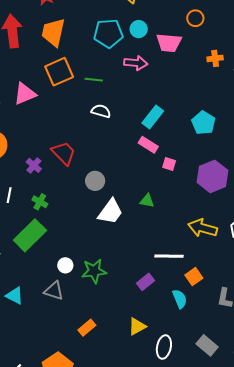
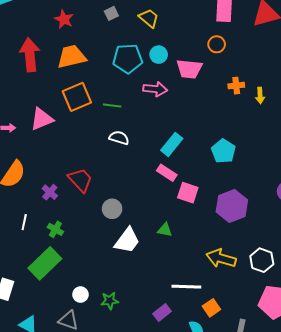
orange trapezoid: (53, 32) -> (72, 57), turned 64
pink square: (169, 164) -> (188, 193), size x1.5
green star: (94, 271) -> (110, 301), size x0.7

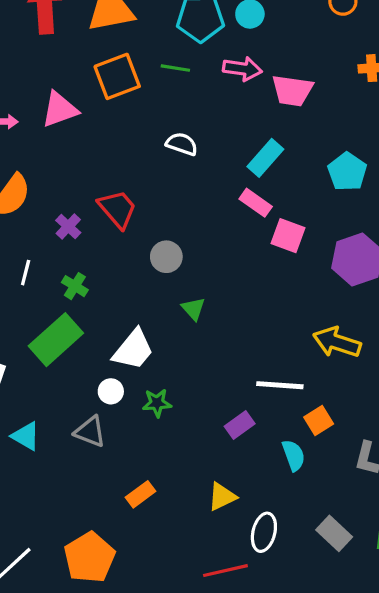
pink trapezoid: (189, 69) -> (292, 91), moved
green line: (112, 106) -> (175, 68), moved
green triangle: (165, 230) -> (193, 309), moved, turned 35
white trapezoid: (127, 241) -> (133, 350), moved

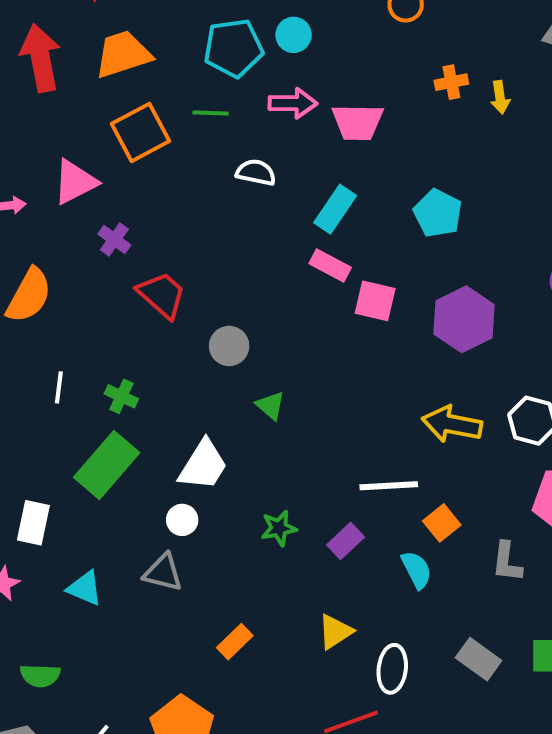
white semicircle: (182, 144) -> (256, 172), moved
purple cross: (68, 226) -> (114, 240), moved
green star: (157, 403) -> (279, 528), moved

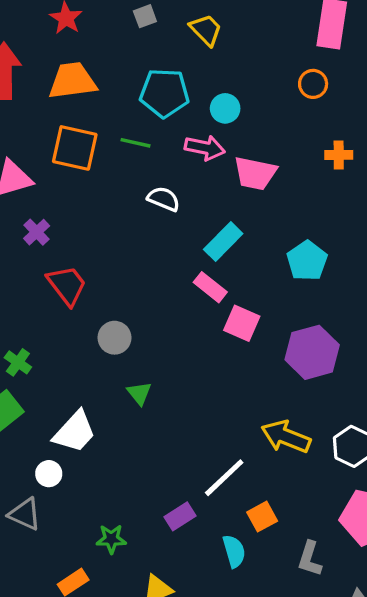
cyan circle: (294, 35) -> (225, 108), moved
orange square: (140, 132) -> (75, 148), turned 30
white line: (389, 486) -> (224, 478), turned -51
green star: (279, 528) -> (111, 539), moved

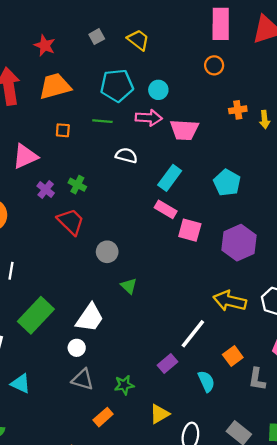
orange square: (75, 148) -> (63, 130), size x0.5
green cross: (18, 362) -> (77, 185), moved
gray triangle: (25, 514) -> (83, 379), moved
orange square: (262, 517) -> (233, 356), moved

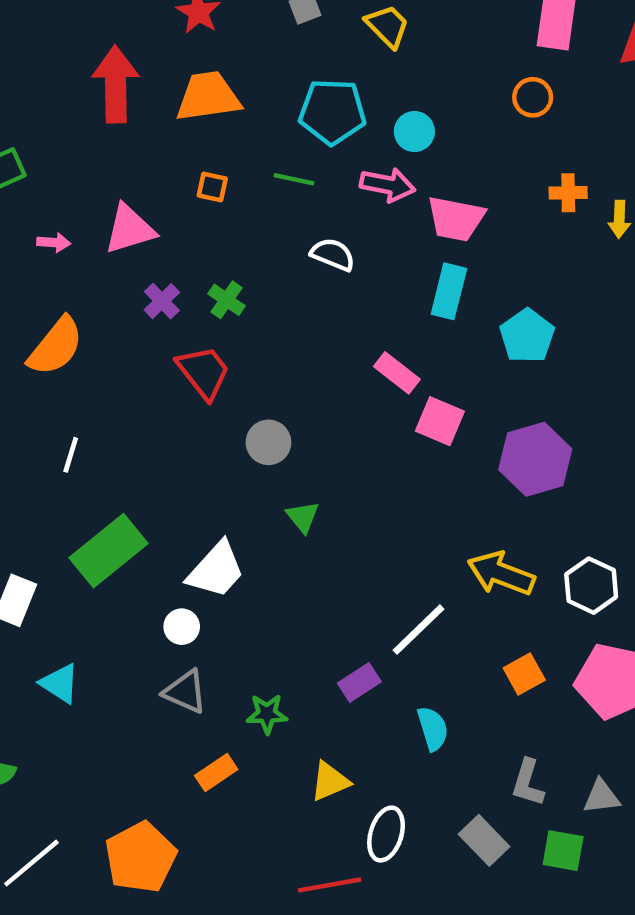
cyan rectangle: (170, 178) -> (449, 291), moved, turned -30
orange square: (233, 356) -> (524, 674), moved
gray L-shape: (257, 379) -> (528, 783), moved

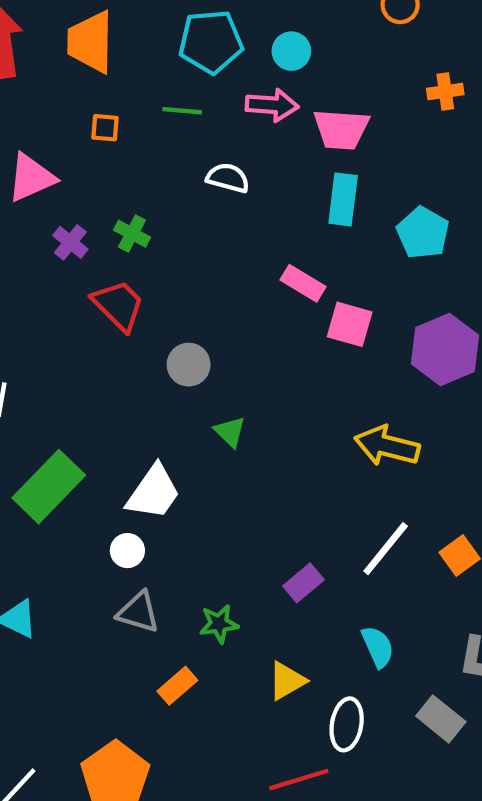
orange trapezoid: (208, 97) -> (91, 42), turned -74
yellow arrow: (501, 574) -> (387, 446), moved
white line: (418, 630) -> (386, 549), moved
cyan semicircle: (433, 729) -> (378, 647), moved

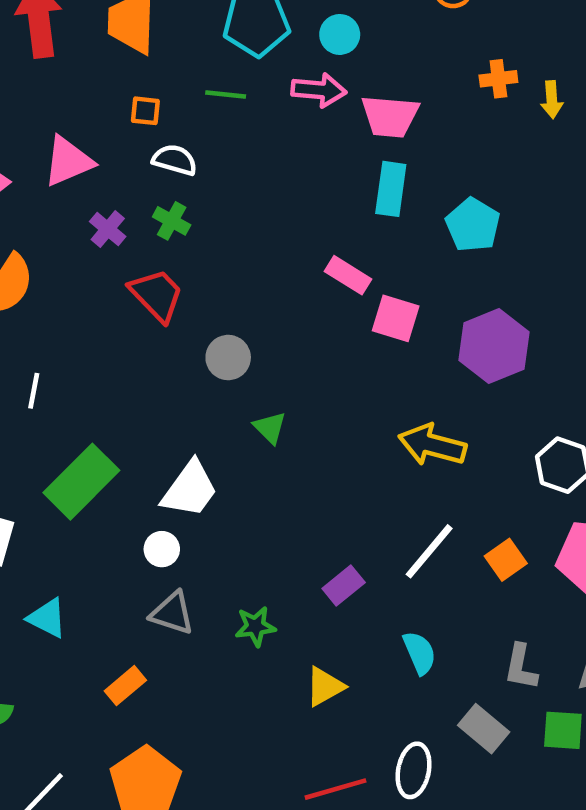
white semicircle: (228, 178) -> (175, 160), moved
orange rectangle: (177, 686) -> (125, 686), moved
white ellipse: (347, 724) -> (414, 770), moved

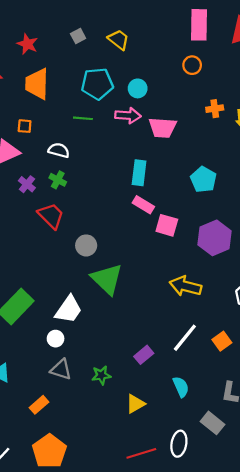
orange square: (145, 111) -> (25, 126), moved
cyan rectangle: (391, 189) -> (139, 173), moved
green triangle: (270, 428) -> (107, 279), size x2.0

